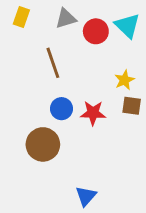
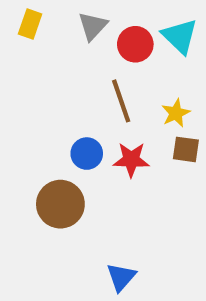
gray triangle: (66, 18) -> (93, 26), turned -30
brown line: (53, 63) -> (121, 101), moved

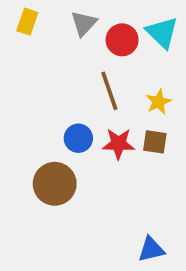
brown square: (186, 149) -> (155, 142), moved
blue triangle: (121, 277) -> (151, 249), moved, turned 36

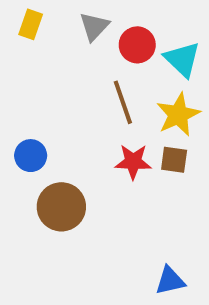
cyan triangle: (162, 33) -> (182, 59), moved
yellow star: (159, 102) -> (178, 115), size x1.5
blue circle: (78, 138) -> (31, 156), moved

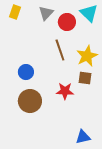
cyan triangle: (182, 59) -> (89, 13), moved
blue circle: (31, 156) -> (26, 72), moved
red star: (133, 162) -> (65, 91), moved

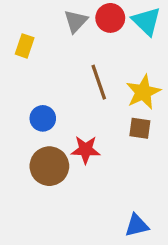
yellow rectangle: (15, 12) -> (25, 46), moved
red circle: (67, 22) -> (110, 18), moved
red star: (65, 91) -> (86, 150), moved

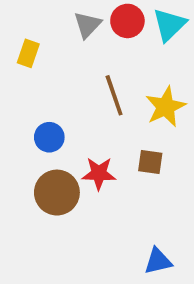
cyan triangle: (147, 21) -> (169, 25), turned 32
brown square: (140, 128) -> (150, 162), moved

